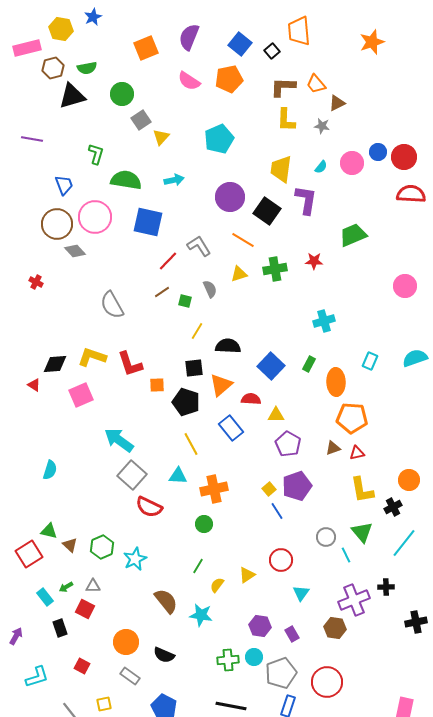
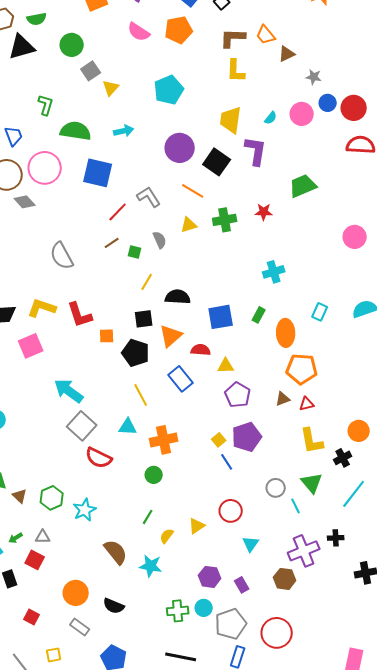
gray star: (322, 126) -> (314, 77), moved
blue square: (271, 366) -> (221, 317), turned 36

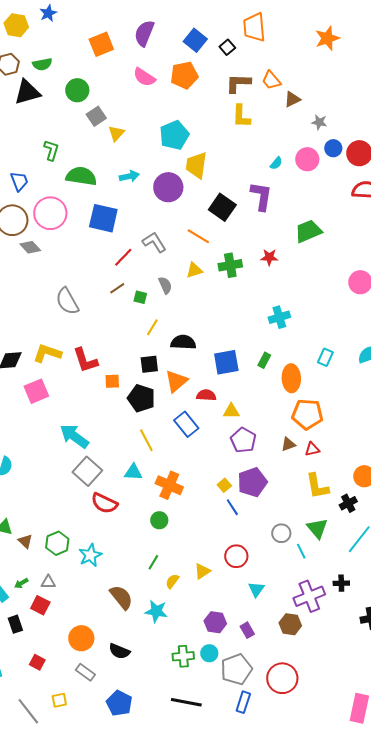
yellow trapezoid: (231, 120) -> (196, 165), moved
purple circle: (180, 148) -> (168, 187), moved
orange cross: (164, 440) -> (169, 485), turned 36

